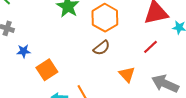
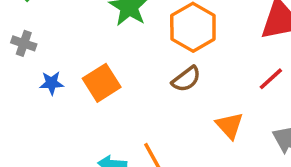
orange square: (47, 70) -> (102, 83), moved

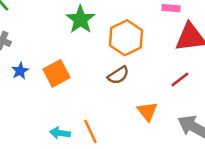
blue star: (52, 83) -> (20, 71), turned -30

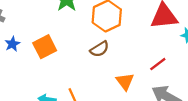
red line: (180, 79) -> (158, 64), moved

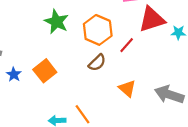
red line: (158, 64) -> (127, 45), moved

